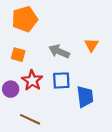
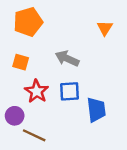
orange triangle: (91, 45) -> (105, 28), moved
purple circle: (11, 89) -> (15, 116), moved

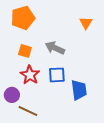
orange square: (21, 62) -> (25, 51), moved

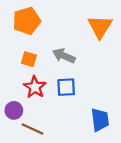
orange triangle: (86, 23) -> (100, 27), size x1.6
blue trapezoid: (79, 90) -> (100, 120), moved

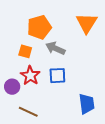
orange pentagon: (27, 21) -> (39, 27), moved
purple circle: (14, 110) -> (12, 87), moved

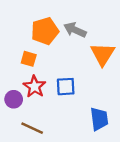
orange triangle: (87, 23) -> (103, 54), moved
gray arrow: (55, 48) -> (75, 30), moved

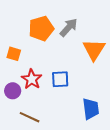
gray arrow: (75, 30) -> (69, 27), turned 108
orange square: (29, 59) -> (14, 54), moved

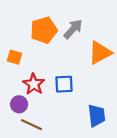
orange triangle: (94, 50) -> (100, 53), turned 30
purple circle: (13, 91) -> (19, 104), moved

